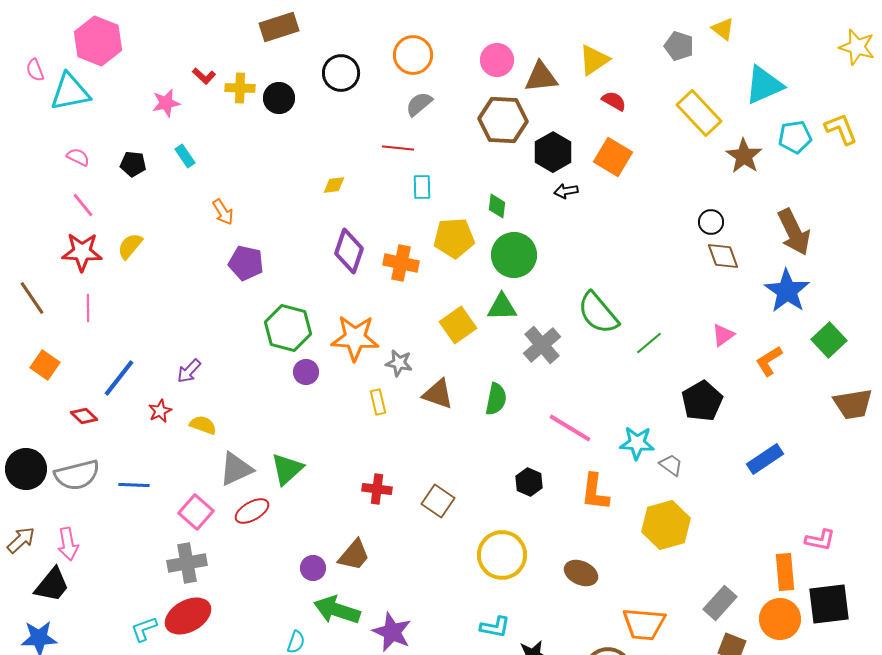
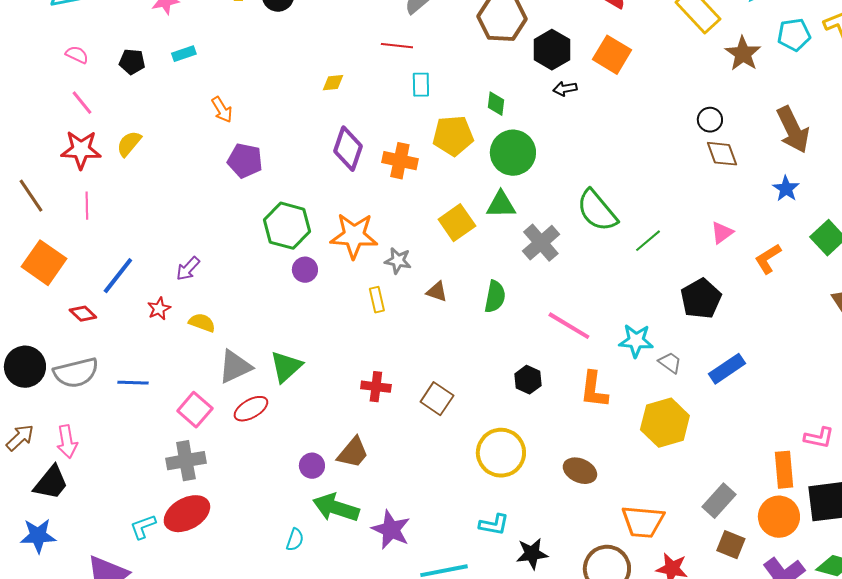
cyan rectangle: (185, 156) -> (184, 54), turned -75
blue star: (787, 291) -> (786, 189), size x0.6
orange square: (45, 365) -> (44, 263), size x1.5
brown triangle: (438, 394) -> (437, 292), size x0.7
blue rectangle: (765, 459) -> (727, 369), moved

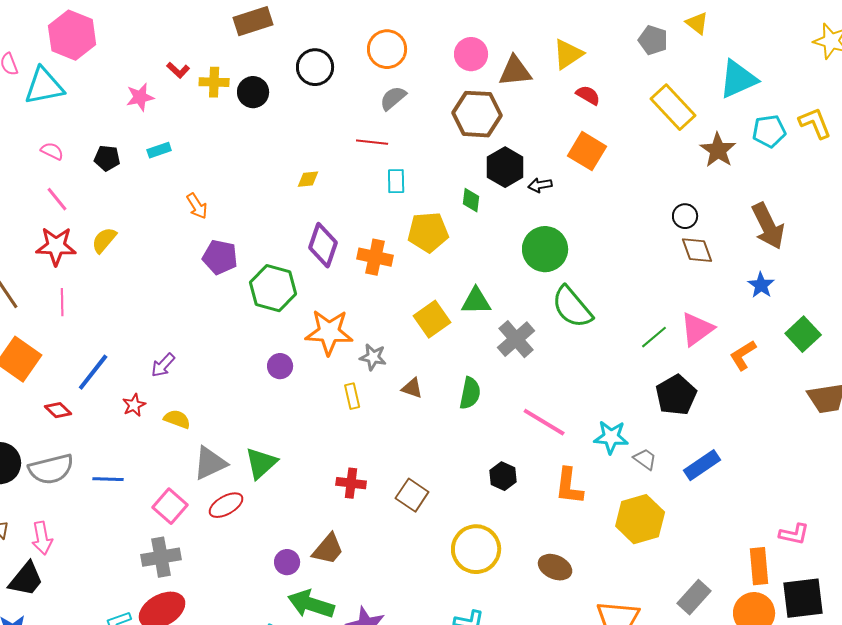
black hexagon: (552, 50) -> (505, 167), moved
green circle: (513, 153) -> (545, 249), moved
green hexagon: (287, 226) -> (273, 288), moved
pink triangle: (722, 233) -> (697, 329), size x1.5
green line: (648, 241) -> (654, 337), moved

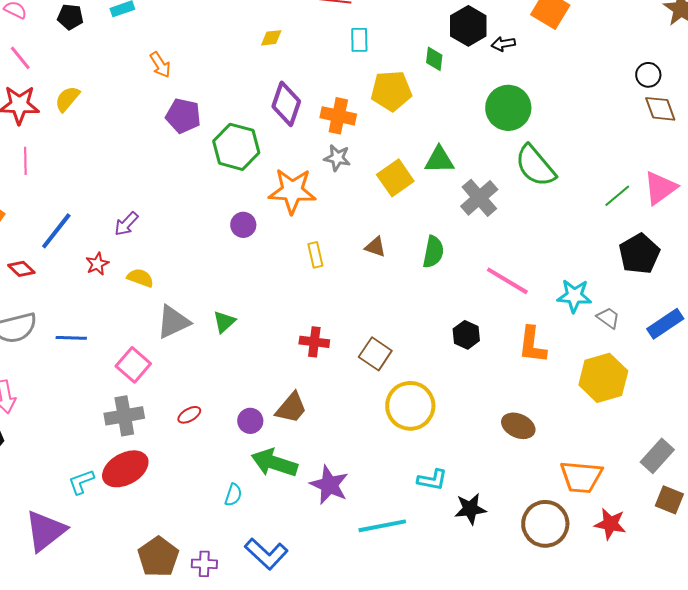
gray star: (373, 357) -> (337, 158), moved
green triangle: (261, 463) -> (224, 322), size x0.7
red ellipse: (226, 505) -> (189, 415), moved, size x0.7
yellow circle: (476, 549) -> (410, 406), moved

